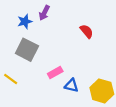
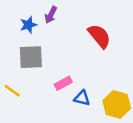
red semicircle: (87, 31) -> (99, 36), size x1.5
gray square: (27, 50) -> (31, 57), turned -30

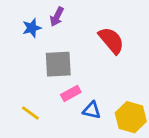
gray square: (31, 57) -> (58, 64), moved
yellow line: (12, 91) -> (30, 113), moved

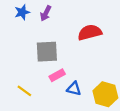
blue star: (32, 28) -> (22, 12), moved
red semicircle: (111, 40) -> (90, 32), turned -65

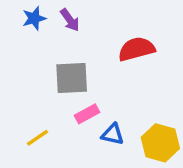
purple arrow: (46, 13) -> (70, 20), turned -63
yellow line: (24, 91) -> (38, 138), turned -70

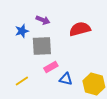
blue star: (34, 18) -> (22, 31), moved
purple arrow: (70, 20) -> (43, 20), moved, turned -32

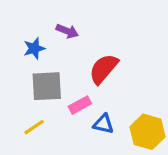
red semicircle: (80, 29) -> (103, 69), moved, turned -35
gray square: (42, 46) -> (47, 86), moved

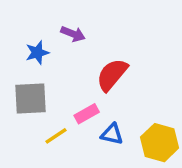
gray square: (47, 86) -> (30, 98), moved
yellow line: (34, 127) -> (56, 136), moved

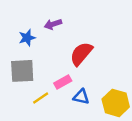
purple arrow: (73, 34) -> (53, 24), turned 140

